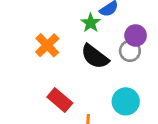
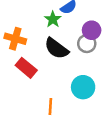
orange cross: (47, 45) -> (15, 39), turned -30
red rectangle: (60, 100) -> (26, 68), moved

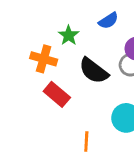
green star: (53, 19) -> (69, 35), moved

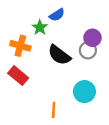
blue semicircle: (108, 21) -> (57, 15), moved
red rectangle: (57, 94) -> (18, 76), moved

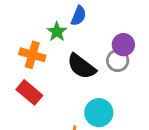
blue semicircle: (57, 15) -> (79, 16), turned -35
cyan circle: (84, 92) -> (99, 113), moved

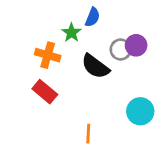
gray circle: (118, 61) -> (121, 49), moved
cyan circle: (99, 113) -> (140, 111), moved

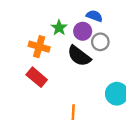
blue semicircle: (93, 17) -> (94, 16), moved, turned -91
purple circle: (136, 45) -> (83, 31), moved

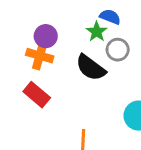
green star: (59, 28) -> (97, 32), moved
purple circle: (83, 31) -> (46, 36), moved

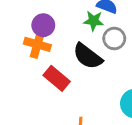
green star: (97, 32) -> (94, 21), turned -30
red rectangle: (37, 95) -> (57, 78), moved

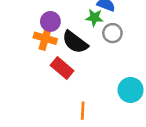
black semicircle: (88, 56) -> (75, 42), moved

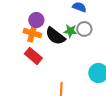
green star: (94, 18) -> (70, 31), moved
red rectangle: (62, 68) -> (33, 56), moved

